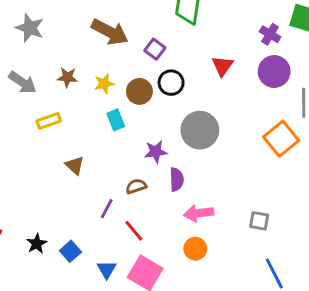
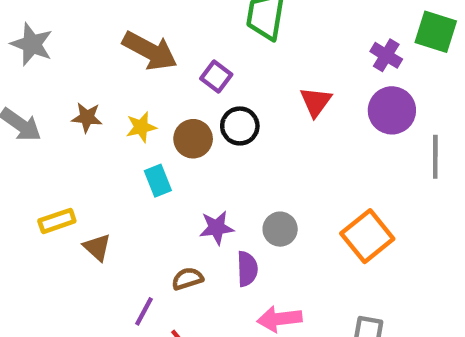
yellow rectangle: (49, 121) -> (57, 221), moved
gray circle: (200, 130) -> (280, 229), moved, size x0.6
orange square: (281, 139) -> (367, 236), moved

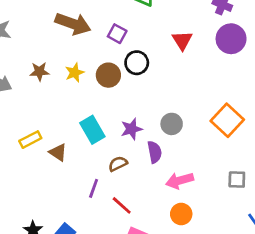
cyan rectangle: (158, 181) -> (92, 130), moved, size x1.4

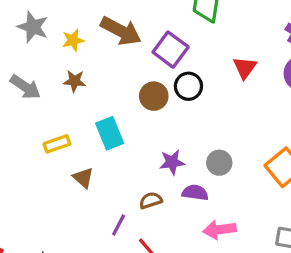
purple square: (117, 34) -> (171, 50), size x1.5
yellow star: (75, 73) -> (73, 40), moved
cyan rectangle: (92, 130) -> (110, 133), moved
yellow rectangle: (30, 140) -> (57, 144), moved
purple semicircle: (155, 152) -> (195, 193), turned -80

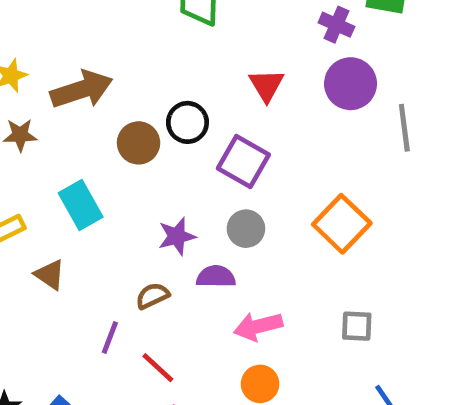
brown arrow: (121, 31) -> (82, 89), moved, turned -39
purple square: (171, 50) -> (243, 161), moved

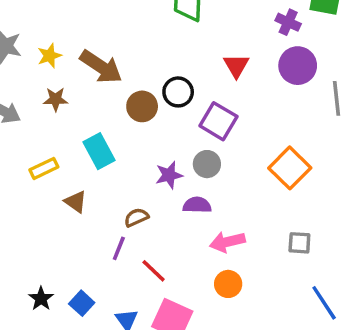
brown arrow: (82, 89) -> (101, 67), turned 51
gray circle: (246, 229) -> (207, 164), moved
brown semicircle: (152, 296) -> (136, 217), moved

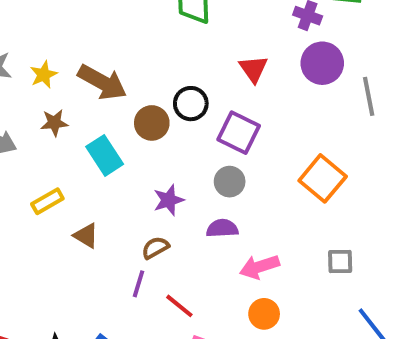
cyan rectangle: (99, 151) -> (105, 155), moved
purple star: (169, 175) -> (169, 200), moved

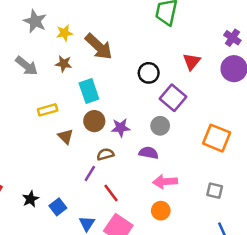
brown circle: (152, 123) -> (94, 121), moved
orange square: (323, 178) -> (217, 138), turned -32

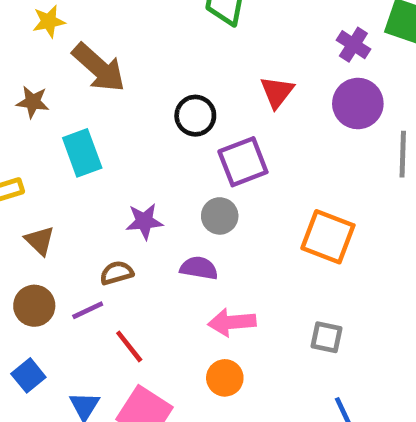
yellow star: (64, 33) -> (49, 21), moved
purple square: (173, 98) -> (243, 162), turned 30
brown circle: (94, 121) -> (34, 306), moved
purple line: (90, 173) -> (88, 310), turned 35

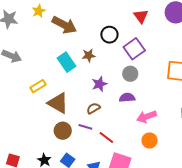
brown star: (33, 102) -> (89, 55), moved
brown triangle: (40, 241) -> (58, 103), size x1.6
purple line: (88, 310) -> (85, 127), turned 56

